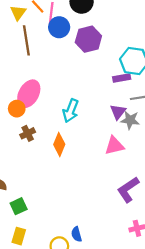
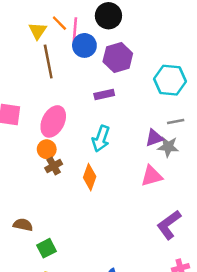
purple rectangle: (122, 78) -> (104, 94), moved
orange circle: (17, 109) -> (47, 149), moved
purple triangle: (118, 112) -> (154, 138), turned 35

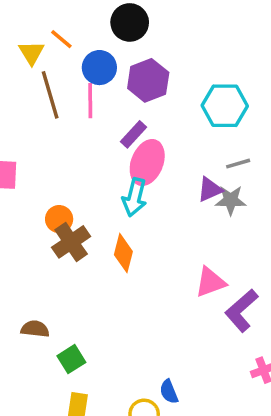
pink line: (75, 30) -> (90, 101), moved
purple rectangle: (104, 94) -> (134, 134), turned -30
pink ellipse: (53, 121) -> (147, 162), moved
brown cross: (54, 166) -> (71, 242), size x1.5
pink triangle: (152, 176) -> (210, 282), moved

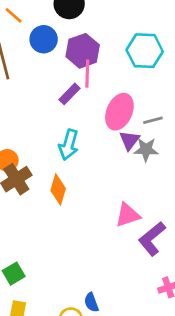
pink line: (90, 101) -> (87, 74), moved
cyan hexagon: (225, 106) -> (145, 51), moved
pink ellipse: (147, 162) -> (119, 112), moved
purple triangle: (210, 189) -> (129, 140), turned -30

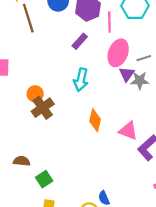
pink line: (87, 74) -> (109, 22), moved
orange diamond: (58, 189) -> (95, 120), moved
pink triangle: (128, 215) -> (128, 131), turned 42

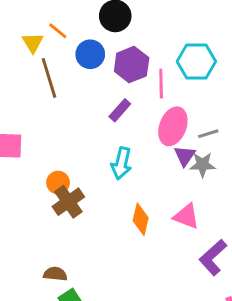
pink triangle: (128, 131) -> (186, 216), moved
brown semicircle: (22, 161) -> (55, 274), moved

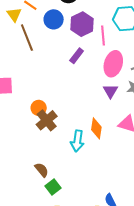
purple triangle: (185, 156) -> (110, 91), moved
cyan arrow: (121, 163) -> (77, 141), moved
brown semicircle: (55, 274) -> (42, 170), turned 49

